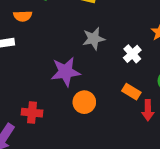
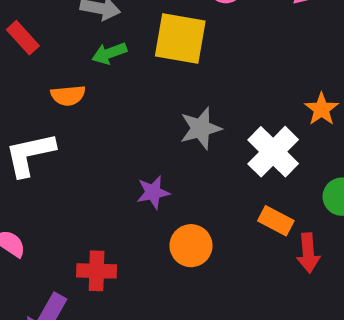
white cross: (132, 54) -> (273, 152), size x1.5
purple star: (66, 72) -> (153, 192), size x0.6

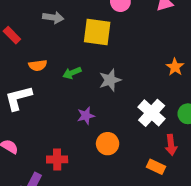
green arrow: (109, 53) -> (72, 73), moved
white cross: (273, 152) -> (152, 113), moved
orange rectangle: (276, 221) -> (156, 167), moved

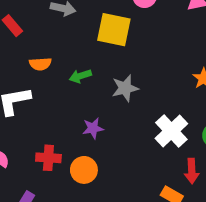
orange circle: (108, 144) -> (84, 170), moved
red cross: (57, 159) -> (48, 158), moved

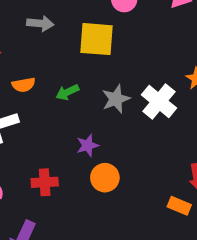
white cross: (171, 131) -> (159, 101), moved
orange circle: (84, 170) -> (105, 178), moved

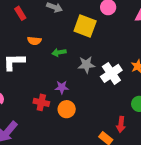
red cross: (45, 182) -> (41, 102), moved

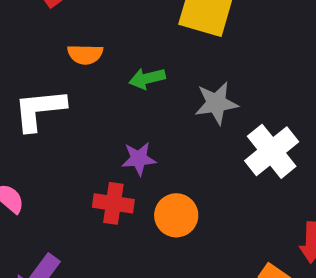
white cross: (111, 73) -> (272, 151), moved
purple star: (62, 87) -> (139, 159), moved

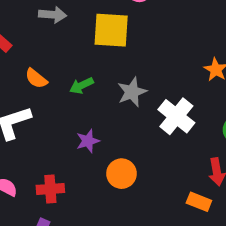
orange semicircle: (85, 54) -> (36, 78), turned 50
red cross: (113, 203) -> (50, 189), moved

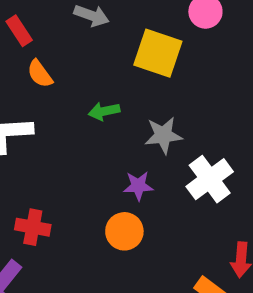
orange semicircle: (36, 78) -> (40, 74), moved
purple star: (88, 141) -> (138, 186), moved

